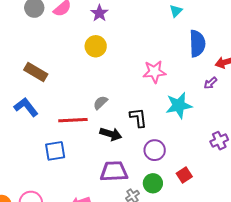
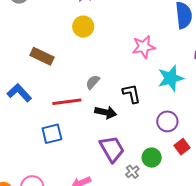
brown rectangle: (36, 72) -> (42, 56), moved
purple circle: (155, 150) -> (167, 121), moved
purple trapezoid: (114, 171) -> (112, 149), turned 68

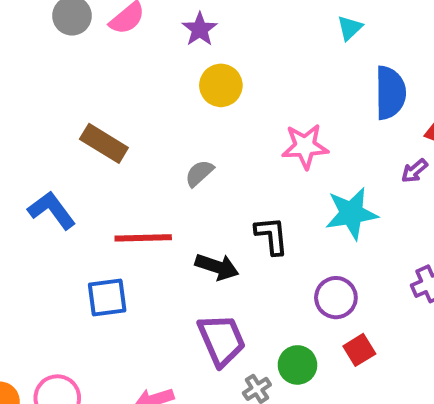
yellow circle: (83, 27) -> (221, 85), moved
gray semicircle: (93, 82) -> (199, 173), moved

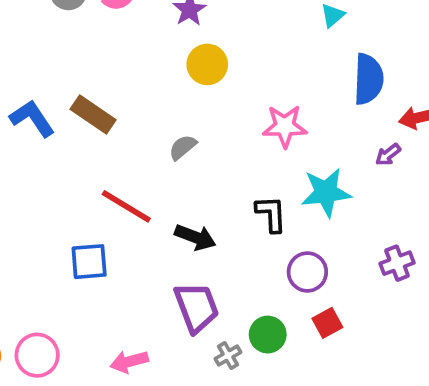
blue L-shape: (52, 210) -> (32, 118), moved
black L-shape: (272, 236) -> (271, 214), moved
red line: (143, 238) -> (126, 206), turned 30

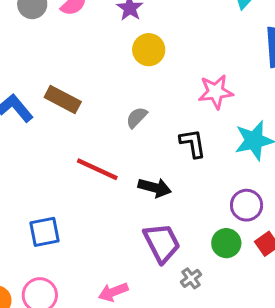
black L-shape: (271, 214) -> (193, 143), moved
blue square: (89, 262) -> (44, 232), moved
green circle: (268, 335) -> (226, 243), moved

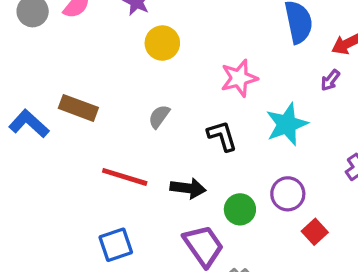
blue square: (44, 232) -> (116, 245), moved
green circle: (226, 243) -> (240, 209), moved

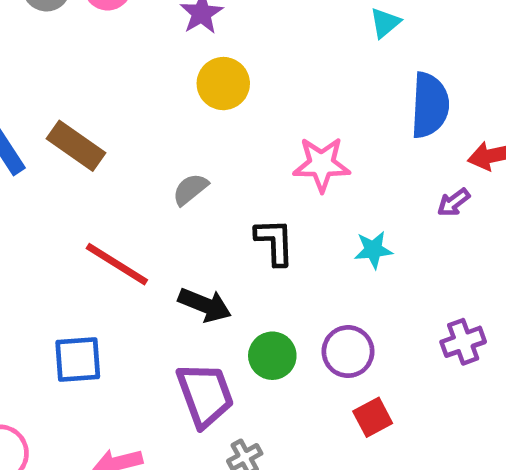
cyan star: (287, 124) -> (373, 250), size x0.6

